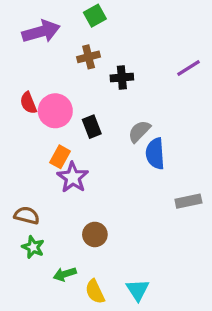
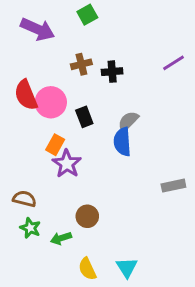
purple arrow: (41, 32) -> (38, 29), turned 40
brown cross: (89, 57) -> (81, 64), moved
red semicircle: (28, 103) -> (26, 95), size x1.5
blue semicircle: (155, 154) -> (122, 142), moved
green arrow: (65, 274) -> (61, 238), moved

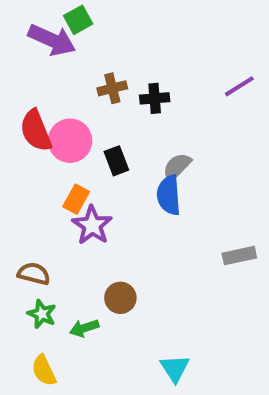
green square: (87, 15) -> (78, 20), moved
yellow semicircle: (87, 269) -> (44, 370), moved

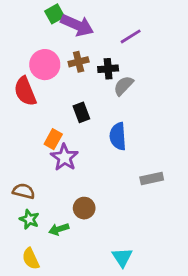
purple arrow: (52, 40) -> (77, 25), moved
purple line: (239, 86) -> (131, 36), moved
pink circle: (70, 141) -> (45, 65), moved
gray semicircle: (177, 167) -> (124, 86), moved
gray rectangle: (239, 256) -> (152, 179), moved

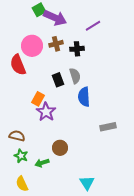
gray semicircle: (124, 86) -> (75, 76), moved, turned 119

